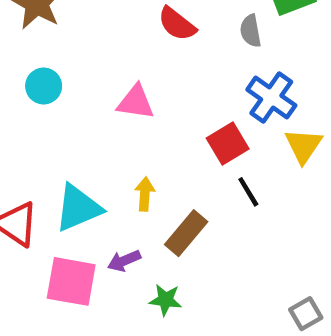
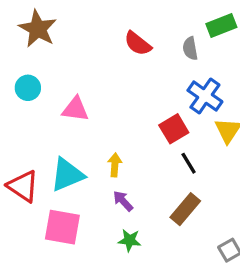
cyan circle: (44, 86) -> (28, 88), moved
pink triangle: (136, 102) -> (75, 109), moved
brown rectangle: (186, 233) -> (185, 209), moved
purple arrow: (124, 261) -> (123, 201), moved, turned 70

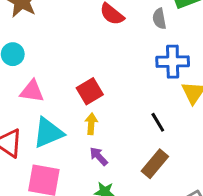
blue cross: (205, 96) -> (173, 62), turned -36
pink triangle: (75, 109) -> (32, 91), moved
red square: (174, 129) -> (90, 91), moved

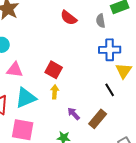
red square: (90, 91) -> (54, 70), turned -30
black line: (158, 122) -> (110, 90), moved
purple arrow: (99, 156) -> (74, 114), moved

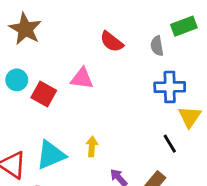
pink triangle: (15, 70) -> (82, 78), moved
red square: (54, 70) -> (44, 94), moved

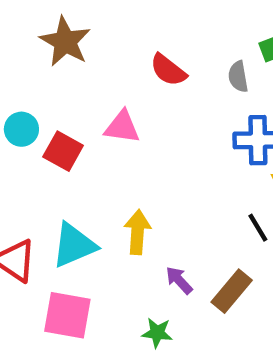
brown star: (25, 29) -> (65, 42), moved
yellow arrow: (92, 146) -> (137, 232), size x1.4

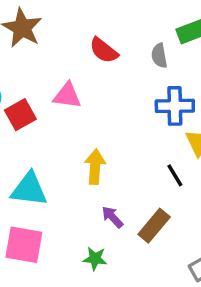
red square: (63, 151) -> (20, 115), turned 32
yellow arrow: (137, 232) -> (95, 167), moved
cyan triangle: (74, 245) -> (29, 189), turned 30

